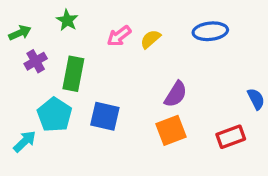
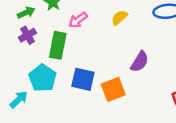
green arrow: (20, 33) -> (26, 13), moved
pink arrow: (119, 36) -> (78, 20), moved
orange square: (171, 130) -> (113, 89), moved

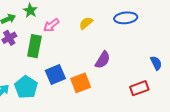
cyan pentagon: (43, 78) -> (26, 87), moved
blue square: (83, 79) -> (55, 75), turned -36

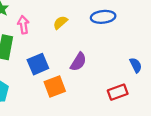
pink arrow: (51, 25) -> (23, 25), turned 119
blue square: (55, 75) -> (38, 64), moved

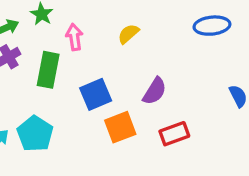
blue ellipse: (103, 17) -> (212, 26), moved
red rectangle: (118, 92) -> (174, 134), moved

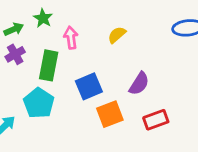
cyan pentagon: (35, 134) -> (39, 103), moved

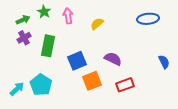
pink arrow: (71, 38) -> (68, 16), moved
purple semicircle: (139, 84) -> (113, 59), turned -96
cyan pentagon: (39, 103) -> (41, 85), moved

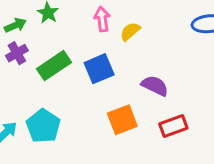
pink arrow: (68, 16) -> (102, 19), moved
green rectangle: (48, 46) -> (54, 66), turned 45
blue square: (77, 61) -> (99, 69), moved

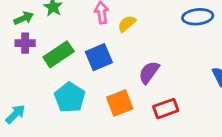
purple cross: (17, 53) -> (25, 43), turned 30
purple semicircle: (155, 86) -> (149, 72), turned -80
cyan pentagon: (43, 126) -> (70, 97), moved

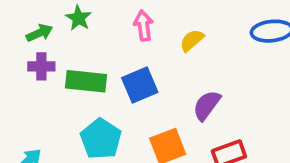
yellow semicircle: (127, 24) -> (192, 40), moved
green rectangle: (59, 54) -> (86, 81), turned 40

